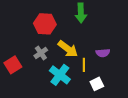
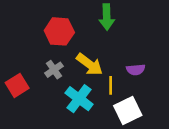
white square: (97, 84) -> (128, 110), size x1.5

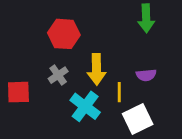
green arrow: (107, 17) -> (146, 18), moved
yellow arrow: (90, 64) -> (96, 69), turned 52
red square: (17, 85) -> (18, 92), turned 30

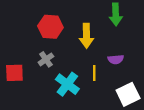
yellow arrow: (96, 69) -> (86, 36), moved
white square: (138, 119) -> (128, 94), moved

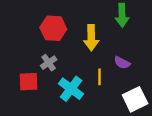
purple semicircle: (116, 59) -> (122, 63), turned 32
red square: (14, 73) -> (28, 82), moved

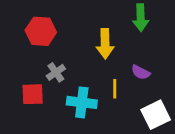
red hexagon: (53, 28) -> (41, 31), moved
cyan cross: (71, 89) -> (82, 102), turned -30

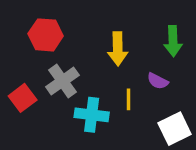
green arrow: (141, 18) -> (173, 41), moved
gray cross: (56, 72) -> (62, 81), size x1.5
red square: (33, 94) -> (23, 98), moved, turned -35

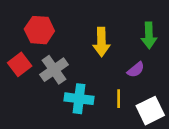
purple semicircle: (158, 81) -> (136, 70), turned -66
red square: (23, 98) -> (20, 64), moved
yellow line: (128, 99) -> (119, 99), moved

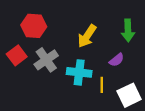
yellow arrow: (101, 42) -> (87, 36), turned 35
cyan cross: (79, 99) -> (79, 72), moved

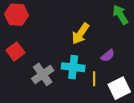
red hexagon: (34, 26) -> (16, 15), moved
green arrow: (128, 30) -> (120, 15), moved, turned 150
gray cross: (46, 60) -> (43, 74), moved

